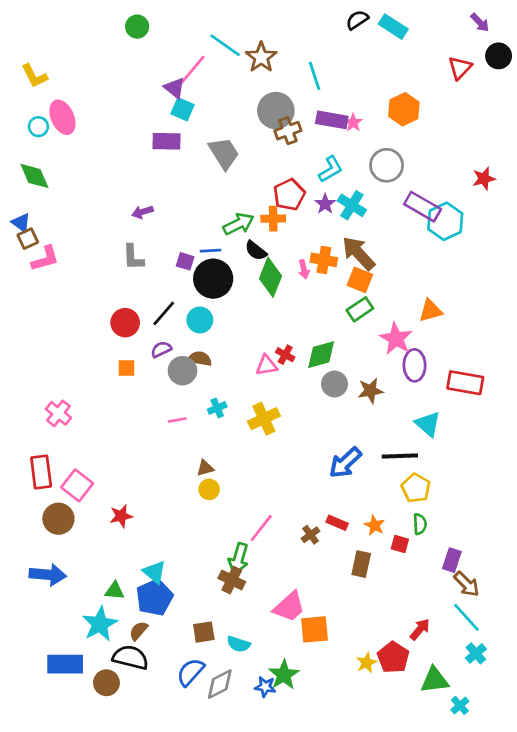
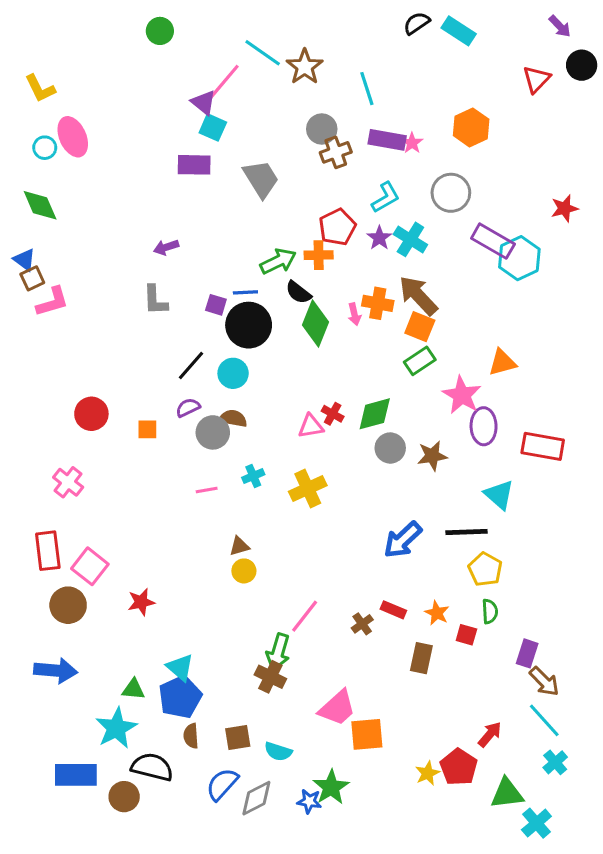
gray circle: (276, 111) -> (322, 129), size x0.7
red circle: (125, 323) -> (91, 414), moved
brown semicircle: (138, 631) -> (191, 736), moved, turned -45
cyan cross: (460, 705) -> (536, 823), size x1.4

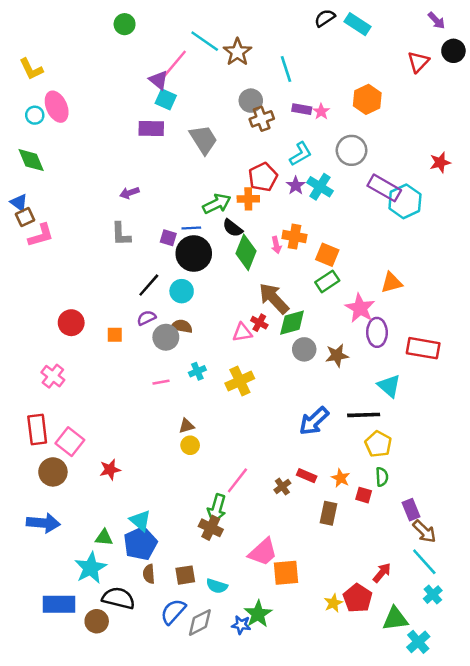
purple rectangle: (387, 140) -> (302, 109), size x0.7
brown arrow: (418, 296) -> (274, 298), moved
purple rectangle: (527, 653) -> (411, 510), turned -40

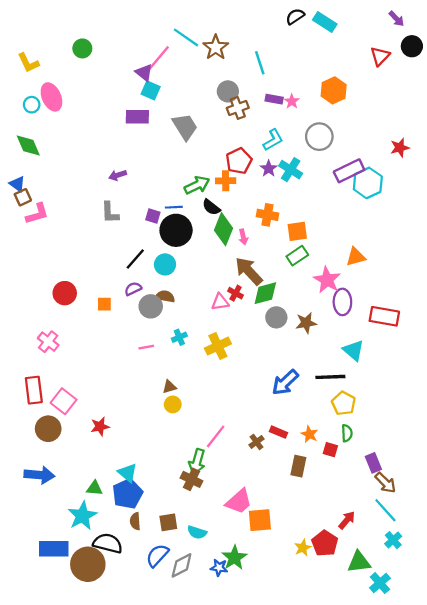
green circle: (125, 24) -> (82, 48), moved
purple rectangle: (384, 188) -> (349, 171), turned -56
pink arrow: (276, 245) -> (243, 237), moved
orange square: (327, 255) -> (297, 231), turned -30
brown circle: (97, 621) -> (88, 564), size x1.6

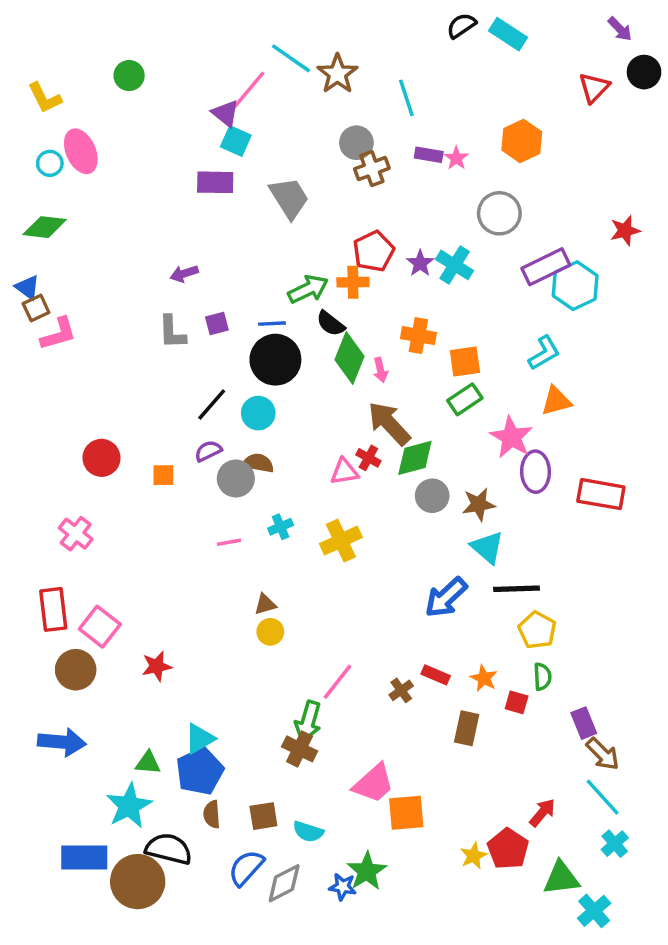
cyan L-shape: (273, 140) -> (544, 353), moved
green diamond: (28, 145) -> (45, 227), turned -60
purple square: (153, 216) -> (217, 324), moved, turned -32
cyan triangle: (353, 350) -> (487, 547), moved
cyan triangle: (128, 473) -> (200, 739), turned 50

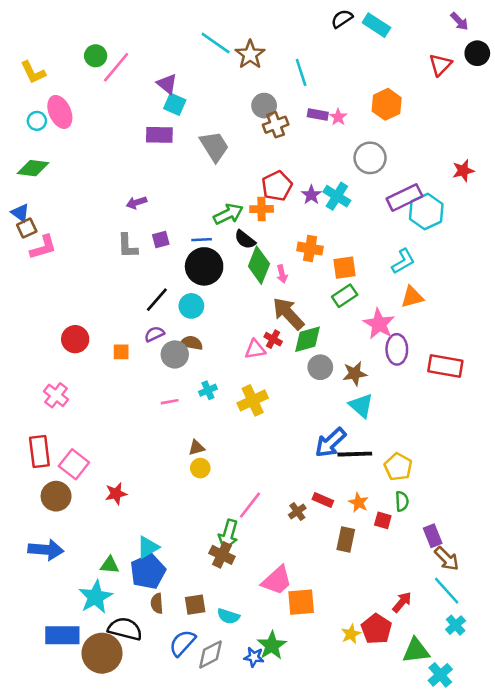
pink line: (248, 91) -> (116, 67), moved
black line: (517, 589) -> (355, 454), moved

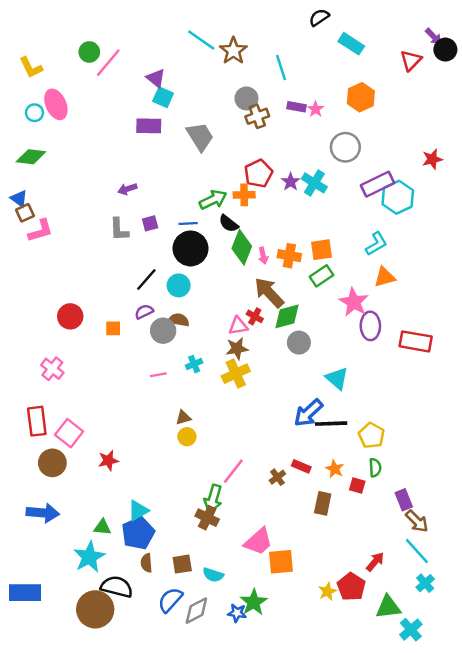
purple arrow: (459, 21) -> (433, 36), moved
cyan rectangle: (376, 25) -> (351, 44), moved
orange cross: (310, 249) -> (289, 256), moved
brown star: (355, 374) -> (237, 349), moved
blue rectangle: (62, 635) -> (25, 593), moved

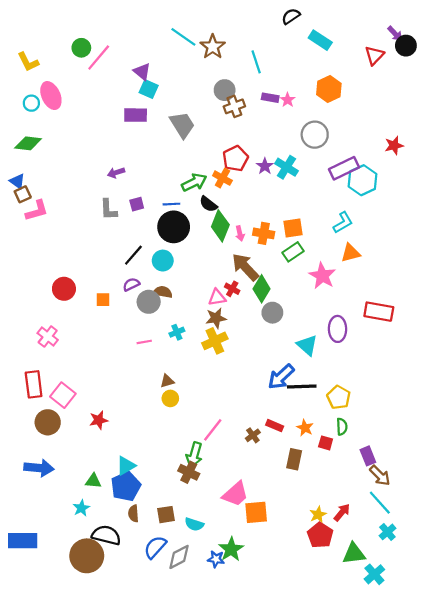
orange cross: (244, 195) -> (222, 178), turned 30
green diamond: (287, 316) -> (262, 289), turned -44
purple ellipse: (370, 326) -> (338, 329), moved
cyan star: (89, 557) -> (81, 508), size x0.6
yellow star: (327, 591) -> (318, 515), moved

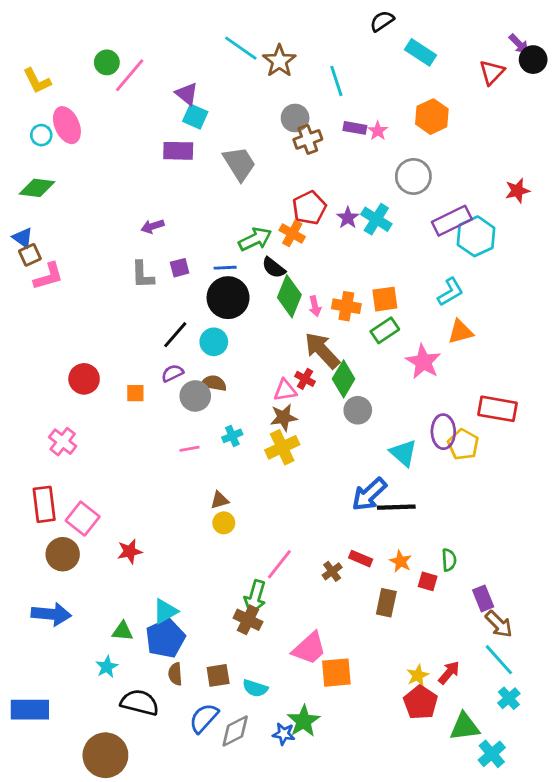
yellow pentagon: (339, 397) -> (463, 444), moved
brown circle: (87, 556) -> (105, 755), moved

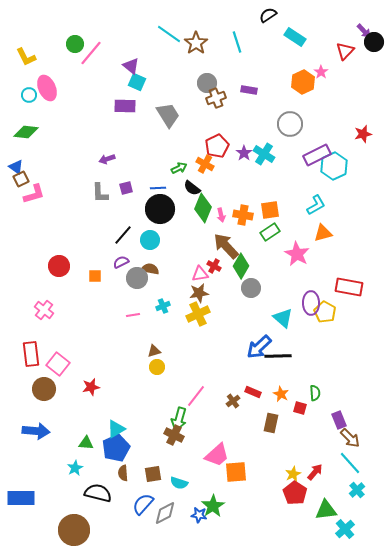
cyan line: (336, 81) -> (237, 42), moved
pink star: (378, 131) -> (321, 72), moved
green arrow: (255, 239) -> (179, 168), size x0.7

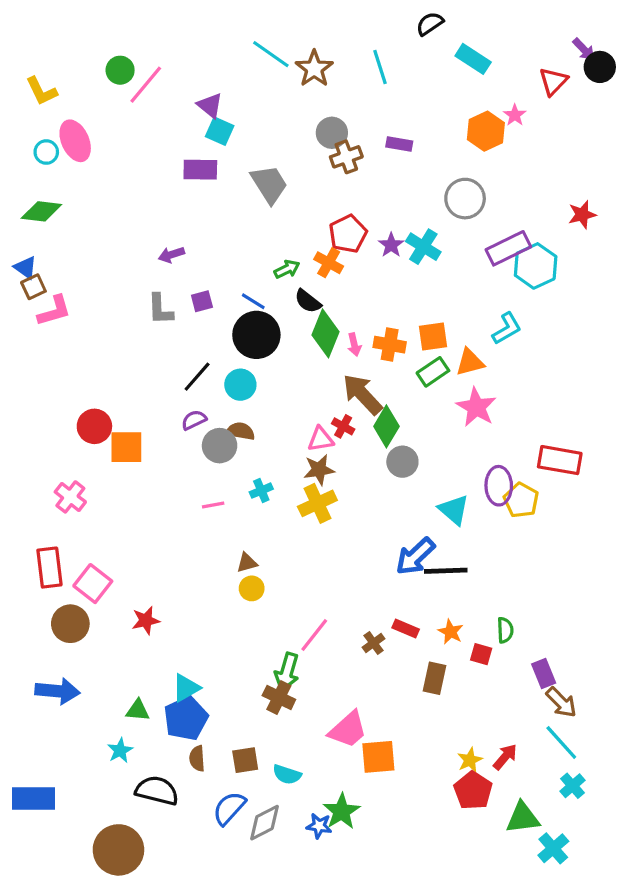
blue line: (158, 188) -> (253, 301), turned 35
orange triangle: (323, 233) -> (470, 362), moved
orange square: (95, 276) -> (126, 447), moved, size x1.6

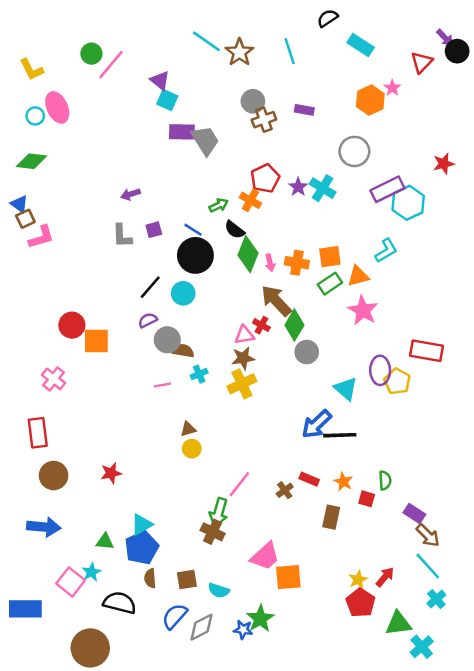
purple rectangle: (200, 170) -> (182, 132), moved
brown semicircle: (240, 431) -> (183, 351), moved
pink square: (93, 584) -> (71, 582), moved
purple rectangle: (544, 673) -> (414, 513), turned -35

